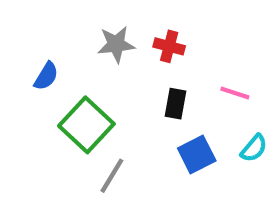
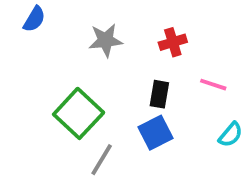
red cross: (169, 46) -> (173, 42), moved, turned -32
blue semicircle: (46, 76) -> (34, 19), moved
blue square: (197, 155) -> (156, 133), moved

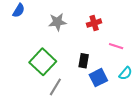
black rectangle: (159, 94) -> (84, 61), moved
blue square: (156, 133) -> (98, 78), moved

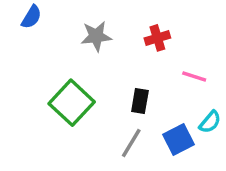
blue square: (98, 78) -> (178, 139), moved
gray line: (55, 87) -> (131, 143), moved

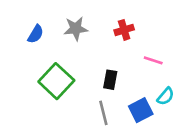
blue semicircle: (31, 17) -> (36, 34), moved
gray line: (131, 143) -> (103, 113), turned -45

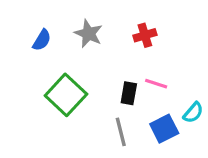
gray star: (76, 29) -> (89, 34), turned 30
pink line: (153, 60) -> (156, 84), moved

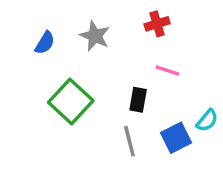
red cross: (145, 35) -> (157, 24), moved
pink line: (156, 84) -> (167, 70), moved

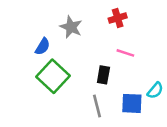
blue semicircle: (45, 43) -> (43, 46), moved
blue square: (176, 138) -> (132, 103), turned 30

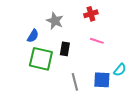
black rectangle: (103, 75) -> (65, 49), moved
green square: (53, 76) -> (41, 59), turned -30

